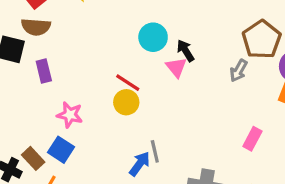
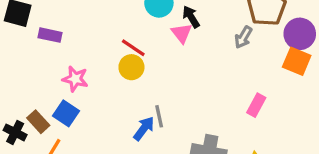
purple rectangle: (44, 71) -> (50, 35), turned -65

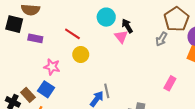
red line: (133, 48) -> (72, 34), moved
yellow circle: (131, 67) -> (81, 54), moved

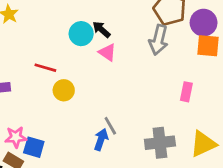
black arrow: (127, 26) -> (101, 29), moved
gray arrow: (161, 39) -> (159, 40), size x1.5
pink star: (52, 67) -> (16, 137), moved

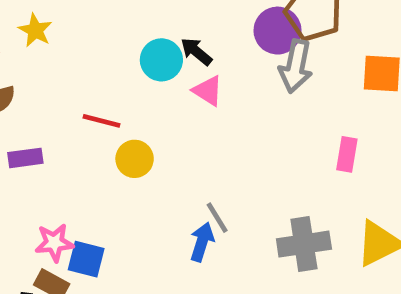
purple circle: (204, 23) -> (278, 31), moved

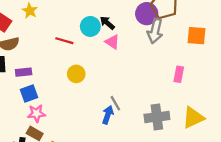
red line: (101, 121) -> (64, 41), moved
blue square: (86, 259) -> (29, 94), moved, turned -36

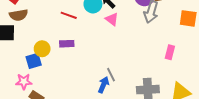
purple rectangle: (24, 72) -> (67, 44), moved
yellow circle: (76, 74) -> (42, 49), moved
pink star: (36, 113) -> (24, 82), moved

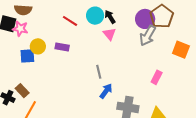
gray line: (111, 75) -> (99, 72), moved
pink star: (24, 82) -> (20, 29), moved
blue arrow: (103, 85) -> (106, 91), moved

